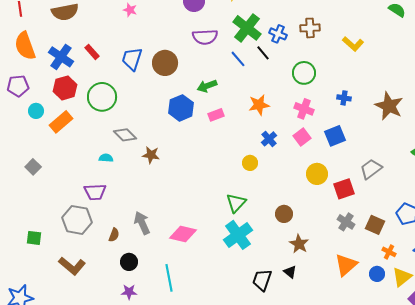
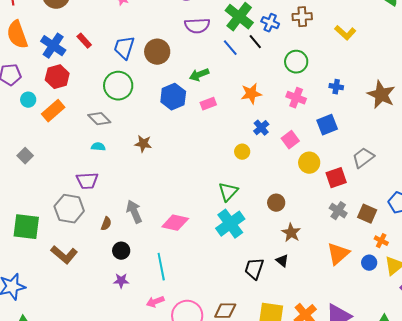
green circle: (102, 97) -> (118, 86), moved
gray diamond: (125, 135) -> (99, 119), moved
pink square: (302, 137) -> (290, 140), moved
green square: (34, 238) -> (26, 227), size x1.8

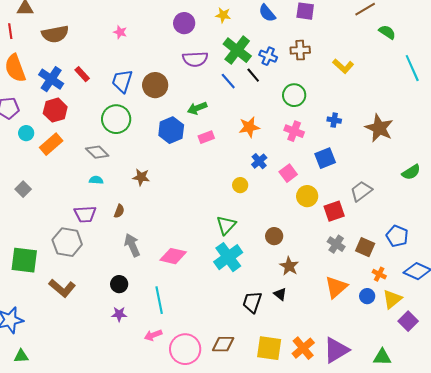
brown semicircle: (106, 224) -> (119, 211), moved

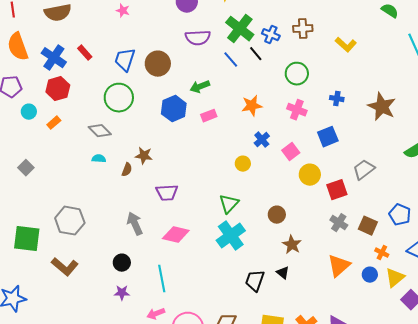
orange rectangle: (51, 144) -> (54, 123), size x0.6
brown semicircle: (119, 211) -> (127, 170), moved
purple trapezoid: (85, 214) -> (167, 193), moved

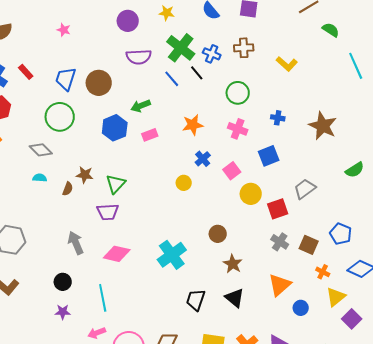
green triangle: (229, 204) -> (116, 184), moved
black triangle: (283, 273) -> (235, 298), moved, size x1.5
blue circle: (370, 275) -> (301, 308), moved

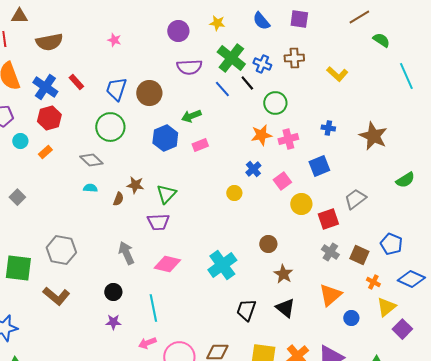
green circle: (238, 93) -> (275, 103), moved
orange star: (193, 125) -> (261, 135), moved
pink cross: (238, 129) -> (288, 139), turned -36

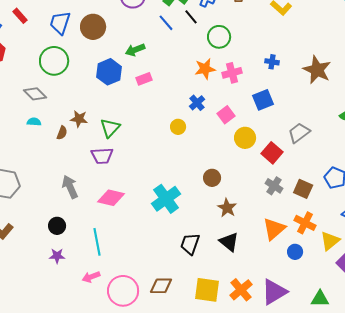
red square: (328, 219) -> (272, 153), turned -30
orange cross: (373, 282) -> (305, 223), moved, size x1.5

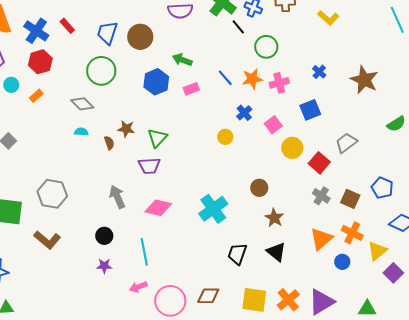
blue line: (166, 23) -> (225, 78), moved
green arrow: (135, 50) -> (182, 60), turned 42
blue cross: (272, 62) -> (319, 72), turned 32
brown semicircle: (62, 133) -> (109, 143), turned -40

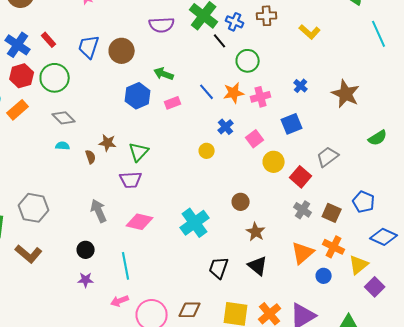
green circle: (101, 71) -> (55, 78), moved
orange rectangle: (36, 96) -> (18, 110), size x1.5

